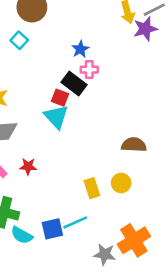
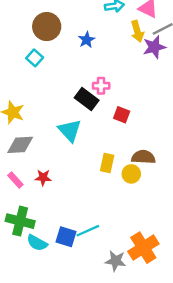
blue star: (80, 49) -> (87, 40), moved
red square: (60, 98) -> (122, 115), moved
yellow circle: (121, 183) -> (131, 174), moved
yellow rectangle: (92, 188) -> (107, 163), moved, turned 30
blue square: (52, 229) -> (66, 237), turned 30

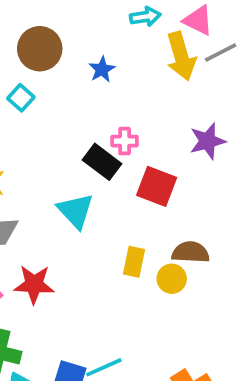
yellow arrow: (137, 31) -> (181, 56), size x1.4
purple star: (154, 47) -> (207, 141), moved
red square: (122, 115) -> (157, 186), size x1.5
red star: (43, 178) -> (34, 284), size x1.5

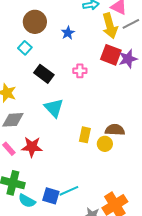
purple star: (207, 141) -> (128, 59), moved
black rectangle: (102, 162) -> (44, 74), moved
red square: (157, 186) -> (111, 55), moved

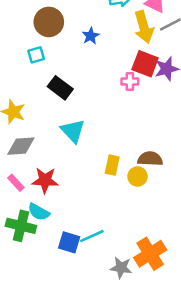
cyan square: (25, 48) -> (36, 55), turned 32
pink cross: (80, 71) -> (130, 81), moved
cyan semicircle: (27, 201) -> (39, 212), moved

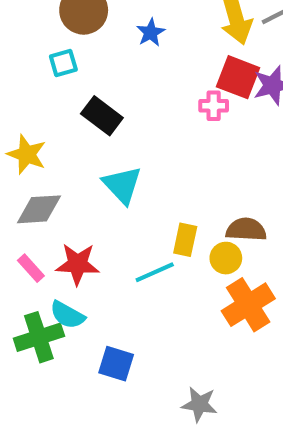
green cross: (21, 226) -> (39, 337), turned -32
cyan line: (92, 236) -> (155, 272), moved
orange cross: (150, 254) -> (248, 305), moved

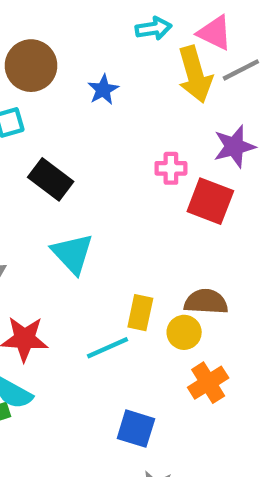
red square: (238, 77) -> (210, 201), moved
orange cross: (248, 305) -> (208, 383), size x0.7
blue square: (116, 364) -> (136, 429), moved

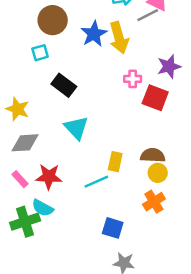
gray line: (241, 70) -> (148, 15), moved
yellow arrow: (195, 74) -> (119, 38), moved
blue star: (103, 90) -> (94, 34), size x1.5
yellow circle: (184, 332) -> (158, 173), moved

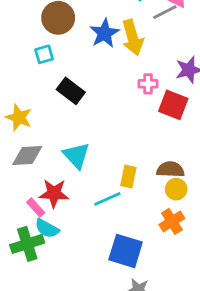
cyan triangle: (76, 128) -> (76, 155), moved
pink rectangle: (20, 179) -> (36, 207), moved
blue square: (113, 228) -> (126, 251), size x1.4

